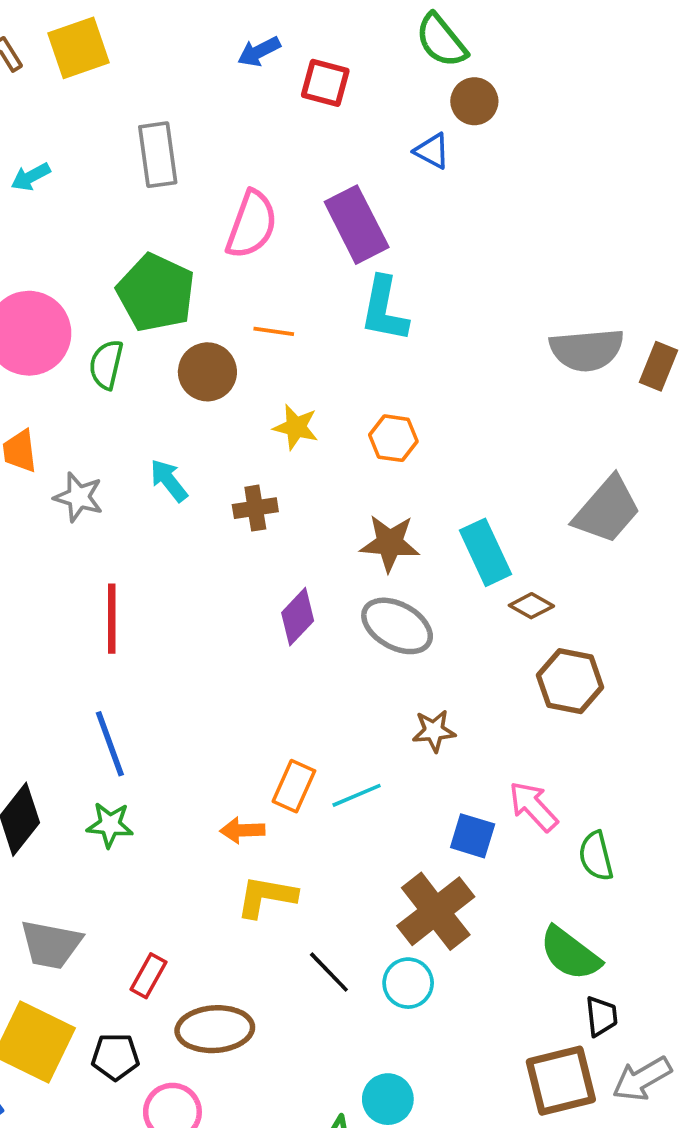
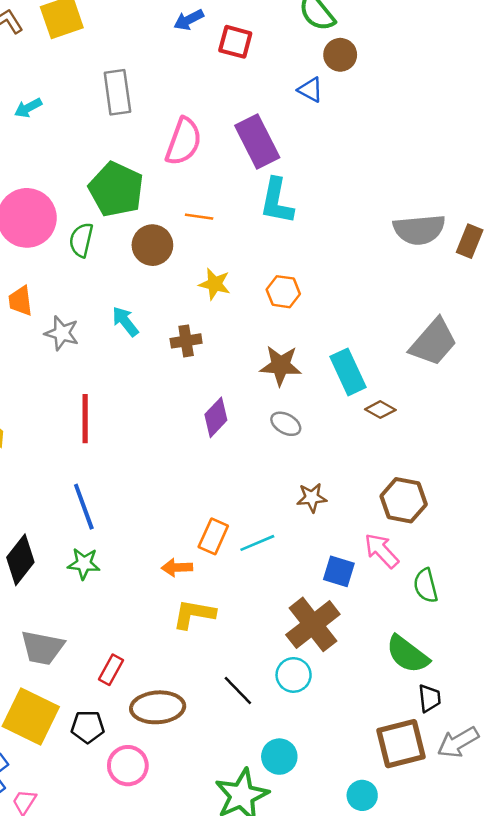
gray ellipse: (397, 626) -> (286, 424), size x0.6
brown hexagon: (570, 681) -> (404, 500), moved
black line: (329, 972) -> (238, 691), moved

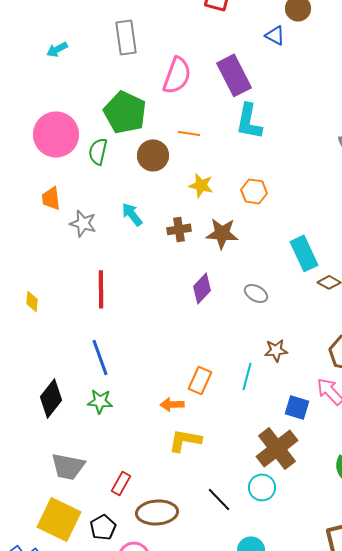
brown star: (281, 366) -> (222, 233), moved
cyan line: (257, 543) -> (247, 376), moved, turned -52
black pentagon: (88, 727) -> (103, 527), turned -30

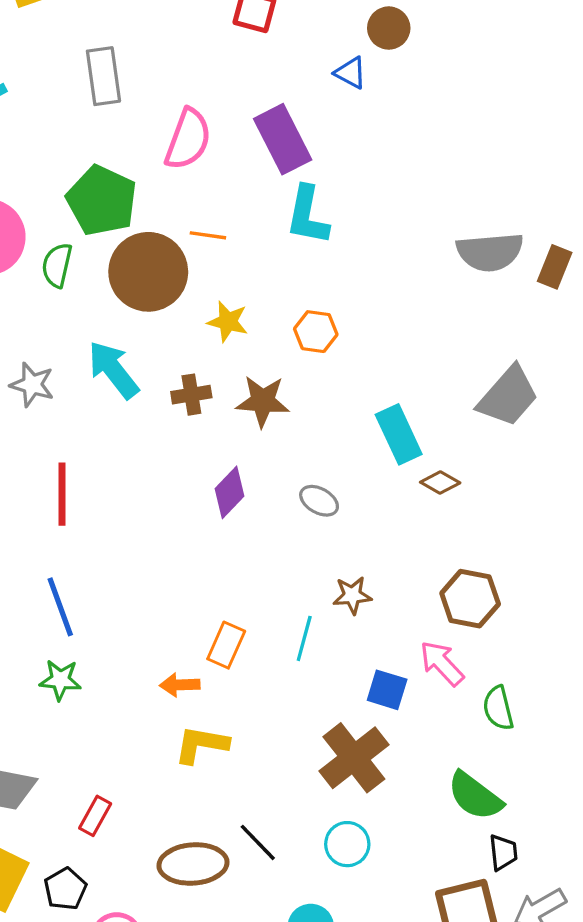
brown circle: (153, 155) -> (148, 272), size x1.5
cyan arrow: (132, 214) -> (113, 370), size x1.5
cyan circle: (262, 487) -> (347, 844), moved
brown ellipse: (157, 512) -> (193, 864), moved

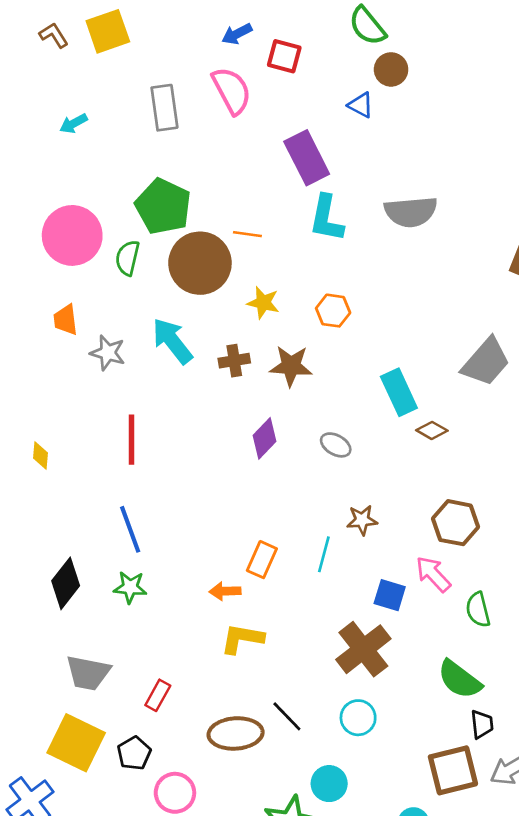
pink semicircle: (188, 139) -> (232, 91), moved, turned -48
gray semicircle: (490, 252) -> (411, 212), moved

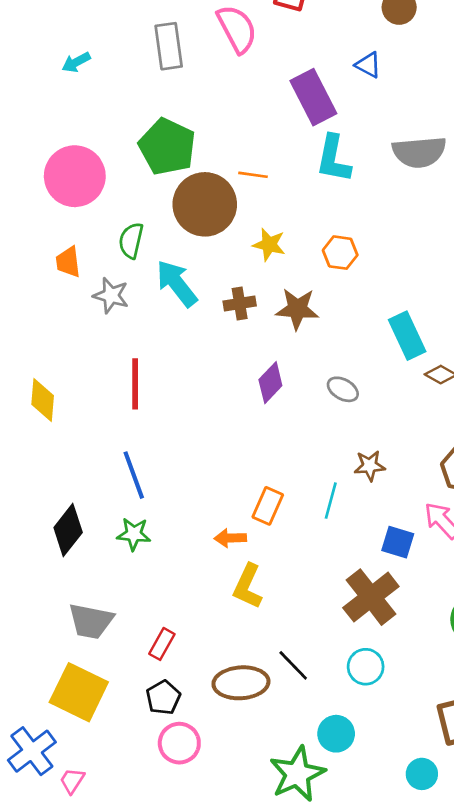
blue triangle: (361, 105) -> (368, 65), moved
green semicircle: (128, 258) -> (131, 241), moved
yellow diamond: (41, 455) -> (43, 400), size x1.5
yellow L-shape: (242, 639) -> (248, 586), turned -75
black pentagon: (134, 753) -> (163, 698), moved

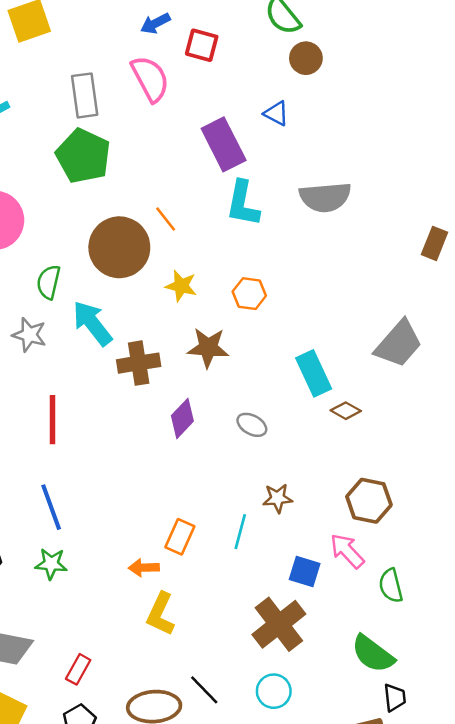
green pentagon: (167, 147) -> (83, 156), moved
orange line: (253, 175) -> (166, 219), turned 44
brown cross: (240, 304) -> (139, 363), moved, size x1.4

